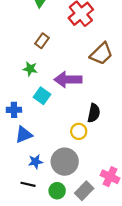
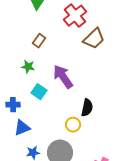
brown trapezoid: (101, 54) -> (94, 39), moved
purple arrow: (68, 80) -> (63, 77), turned 55

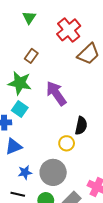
green star: (28, 67) -> (20, 83), size x1.6
cyan square: (39, 92) -> (20, 109), moved

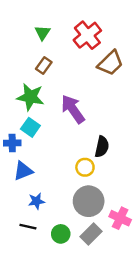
green triangle: (29, 17) -> (43, 33), moved
gray circle: (53, 172) -> (89, 201), moved

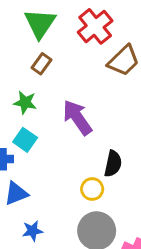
green triangle: (43, 33) -> (40, 23), size x1.6
green star: (30, 97) -> (25, 103), size x0.7

